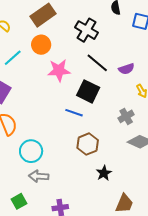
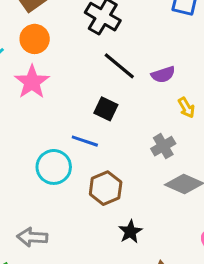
pink star: (59, 70) -> (32, 82), moved, turned -30
black square: (88, 91) -> (106, 109), size x0.7
cyan circle: (31, 151) -> (54, 167), moved

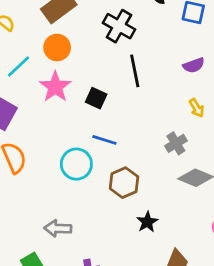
black line: (119, 66) -> (135, 71), turned 40
purple semicircle: (163, 75) -> (194, 65), moved
black square: (106, 109) -> (96, 98), moved

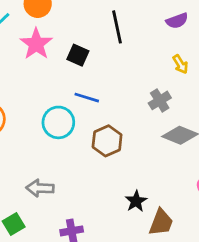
black star: (147, 222) -> (136, 201), moved

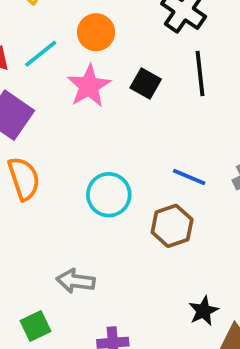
black square: (78, 55) -> (146, 83), moved
blue line: (87, 98) -> (189, 177), moved

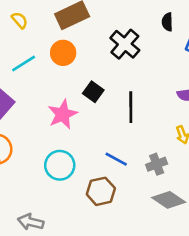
black line: (200, 73) -> (131, 107), moved
pink star: (89, 86) -> (63, 114), moved

